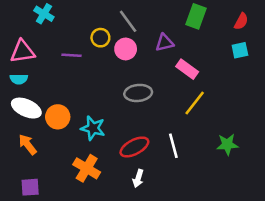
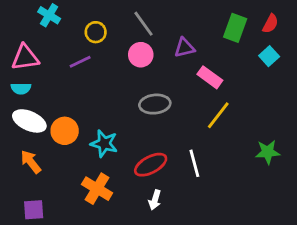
green rectangle: (196, 16) -> (235, 28), moved
yellow circle: (100, 38) -> (96, 32), moved
cyan square: (240, 50) -> (269, 56), turned -30
purple line: (72, 55) -> (80, 62), turned -30
green star: (227, 144) -> (268, 152), moved

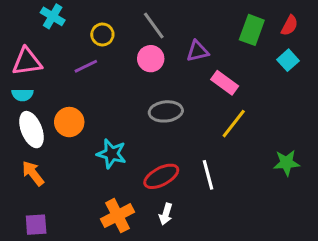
white ellipse: (29, 121) -> (31, 130), turned 44
orange circle: (65, 131) -> (69, 122), moved
orange cross: (97, 189) -> (118, 216), moved, turned 32

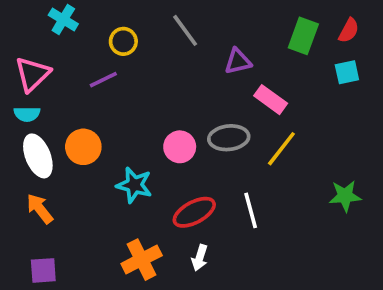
pink circle: (151, 59) -> (180, 147), moved
cyan square: (288, 60) -> (347, 72), turned 30
pink triangle: (27, 62) -> (32, 74), turned -36
gray ellipse: (166, 111) -> (229, 138), moved

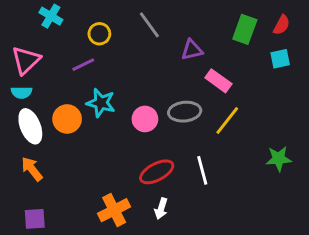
cyan star: (134, 185) -> (101, 103), moved

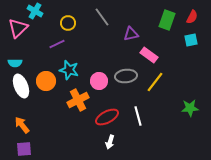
pink triangle: (26, 60) -> (18, 28), moved
orange arrow: (32, 169) -> (22, 125), moved
orange cross: (114, 210) -> (78, 100), moved

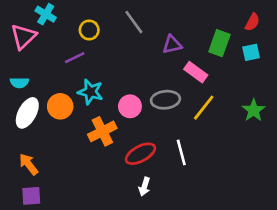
green rectangle: (167, 20) -> (219, 43), moved
white ellipse: (21, 86) -> (27, 113), turned 50
green star: (190, 108) -> (254, 110), moved, turned -30

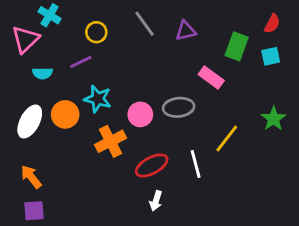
purple triangle: (172, 44) -> (186, 31), moved
cyan semicircle: (19, 83) -> (42, 73), moved
yellow line: (204, 108) -> (227, 139), moved

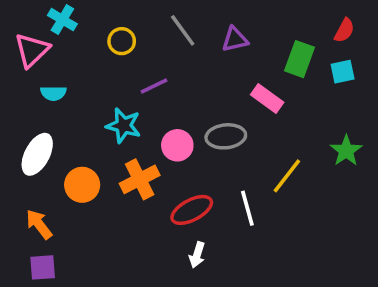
purple line: (81, 62) -> (154, 86), moved
orange circle: (65, 114) -> (82, 185), moved

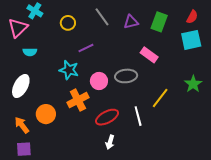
green rectangle: (299, 59) -> (159, 22), moved
cyan square: (343, 72) -> (191, 40), size x1.5
orange circle: (82, 185) -> (46, 114), moved

